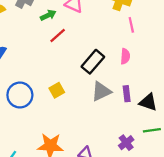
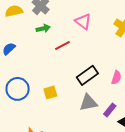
green arrow: (48, 15) -> (43, 28), moved
purple rectangle: (127, 94) -> (110, 110), turned 32

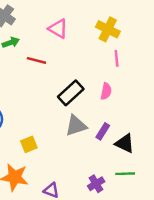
red line: (62, 46) -> (36, 60), turned 49
yellow square: (50, 92) -> (29, 144), moved

